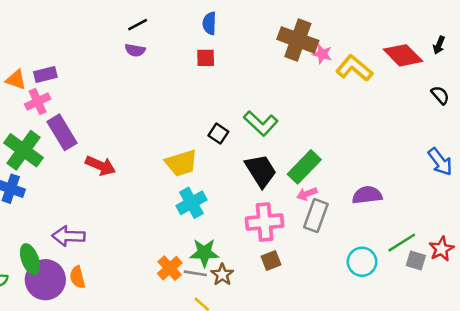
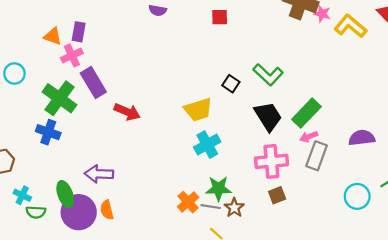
purple rectangle: (45, 75) -> (79, 32), turned -66

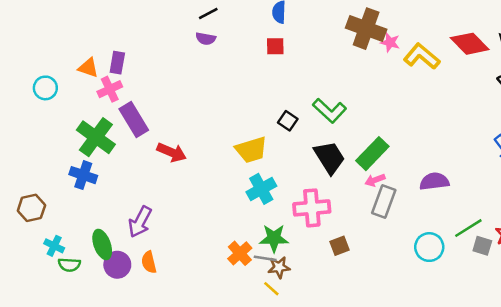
cyan circle: (14, 74) -> (45, 88), moved
pink cross: (271, 161) -> (312, 208), moved
purple arrow: (99, 174) -> (140, 222), turned -64
brown star: (234, 208) -> (279, 267), moved, turned 30
purple circle: (79, 212) -> (117, 265), size x0.7

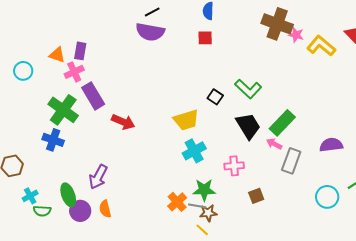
purple semicircle: (206, 39) -> (150, 32), size x1.8
pink arrow: (375, 180) -> (274, 144), moved, turned 49
pink cross: (312, 208) -> (234, 166), size x0.7
cyan cross: (54, 246) -> (30, 196), turned 35

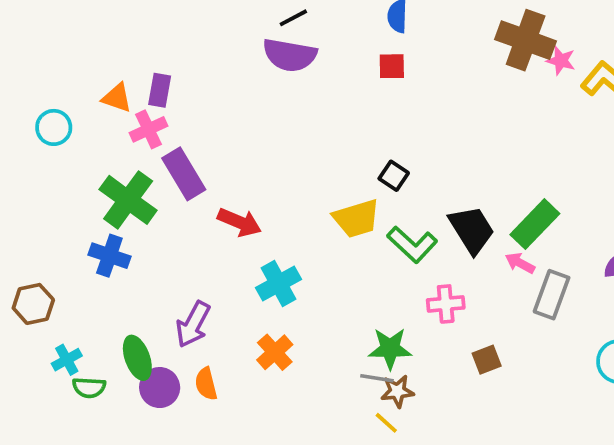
green L-shape: (248, 89) -> (412, 244), moved
black square: (215, 97) -> (394, 176), moved
cyan cross: (194, 151) -> (279, 284), moved
orange cross: (177, 202) -> (275, 352), moved

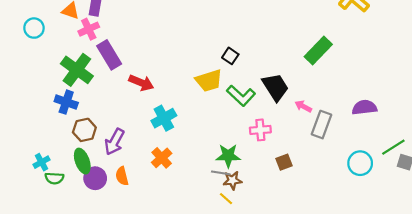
green rectangle: (535, 224) -> (318, 51), moved
brown hexagon: (33, 304) -> (84, 130), moved

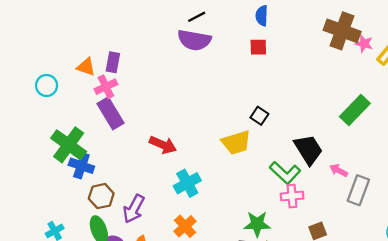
purple rectangle: (109, 55) -> (111, 113), moved
green cross: (77, 70) -> (69, 145), moved
green L-shape: (241, 96) -> (285, 173), moved

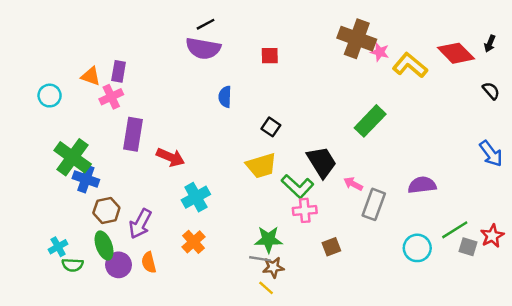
blue semicircle: (262, 16) -> (225, 97), moved
purple rectangle: (111, 113) -> (133, 134), moved, turned 40
yellow trapezoid: (236, 142) -> (261, 166), moved

